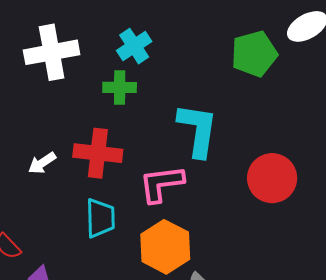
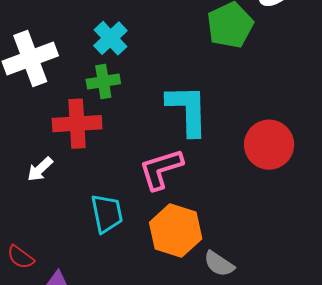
red cross: (98, 153) -> (77, 124), moved

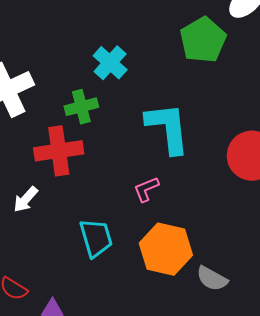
cyan cross: (110, 38) -> (110, 63), moved
pink L-shape: (161, 169) -> (146, 189), size x0.6

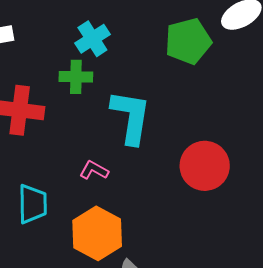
green cross: (81, 107) -> (76, 77), moved
pink L-shape: (146, 189) -> (94, 170), turned 36

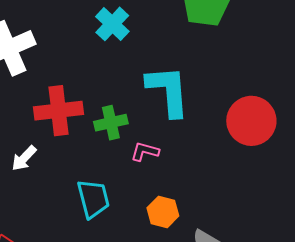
green cross: (76, 77) -> (111, 123), moved
orange hexagon: (97, 233) -> (163, 212), size x0.6

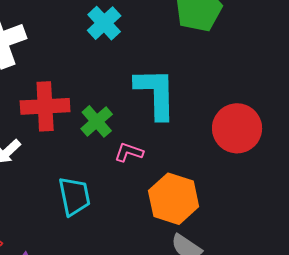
green cross: (111, 123) -> (97, 121), turned -32
orange hexagon: (163, 212) -> (174, 199), moved, size x1.6

